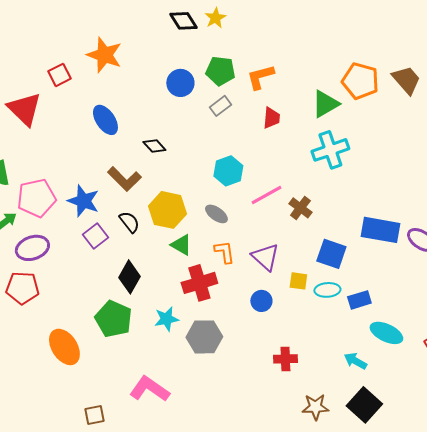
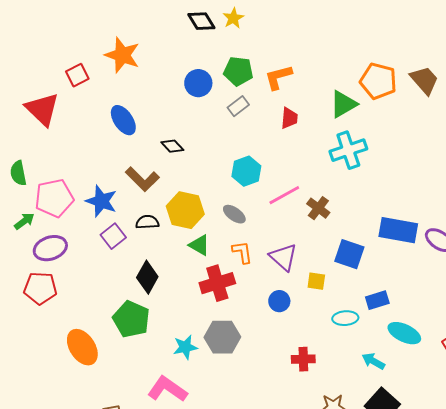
black semicircle: (129, 222) -> (147, 222), turned -55
cyan ellipse: (327, 290) -> (345, 318), moved
cyan star: (166, 319) -> (185, 347), moved

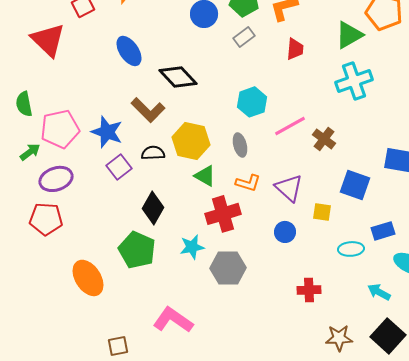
black diamond: (172, 146) -> (178, 77), size x1.6
gray ellipse: (234, 214) -> (240, 145), turned 40
orange L-shape: (242, 252) -> (248, 183), turned 115
cyan star: (185, 347) -> (192, 247), moved

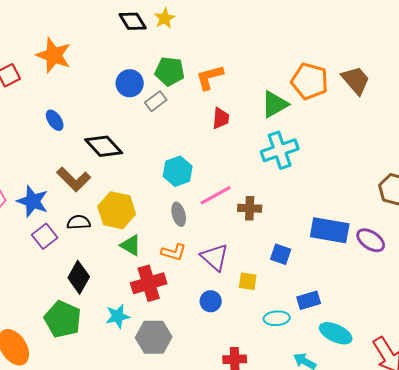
gray rectangle: (244, 37) -> (156, 101), moved
blue ellipse: (129, 51) -> (55, 120), size x0.7
brown cross: (324, 139) -> (250, 208), turned -35
gray ellipse: (240, 145) -> (179, 214), moved
blue square: (355, 185) -> (281, 254), size x0.7

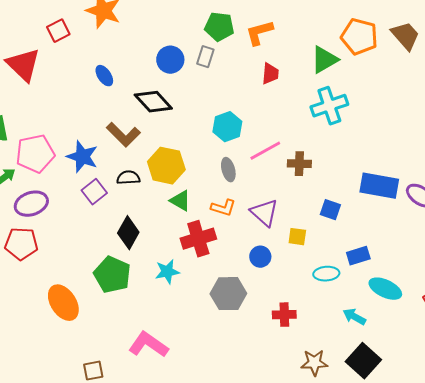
blue circle: (130, 83) -> (170, 60), moved
gray rectangle: (156, 101) -> (205, 57), turned -35
gray hexagon: (154, 337) -> (228, 294), moved

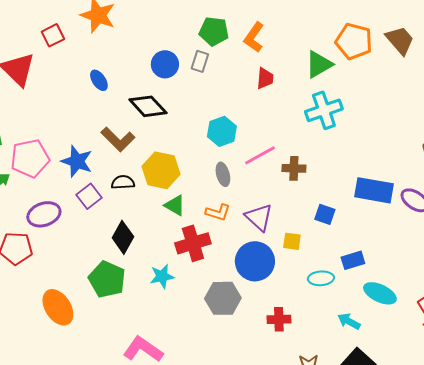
orange L-shape: (259, 33) -> (254, 37), turned -40
purple ellipse: (31, 204) -> (44, 214), moved
blue circle: (260, 257) -> (255, 261), size x1.8

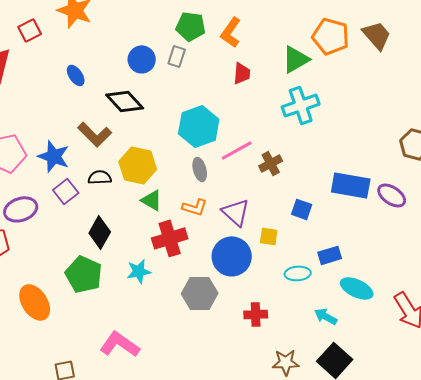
cyan hexagon: (222, 131) -> (199, 126), size x1.4
brown cross: (294, 168) -> (271, 163), turned -30

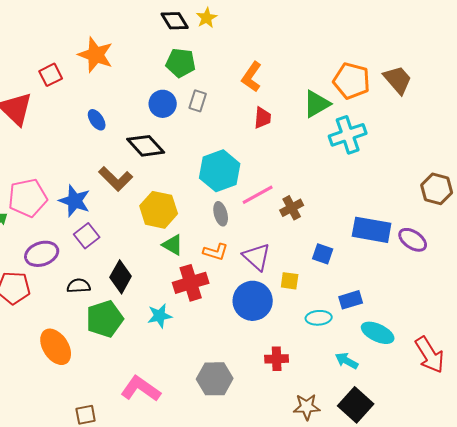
green pentagon: (191, 26) -> (181, 63), moved
cyan cross: (301, 105) -> (348, 135), moved
black semicircle: (100, 177) -> (79, 286), moved
green pentagon: (84, 274) -> (105, 319), turned 30
gray hexagon: (200, 293) -> (215, 379), moved

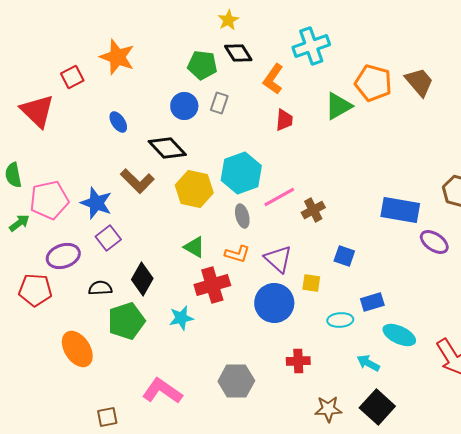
black diamond: (175, 21) -> (238, 53), moved
cyan cross: (348, 135) -> (311, 46), moved
yellow hexagon: (159, 210) -> (194, 189), moved
blue rectangle: (372, 230) -> (400, 210), moved

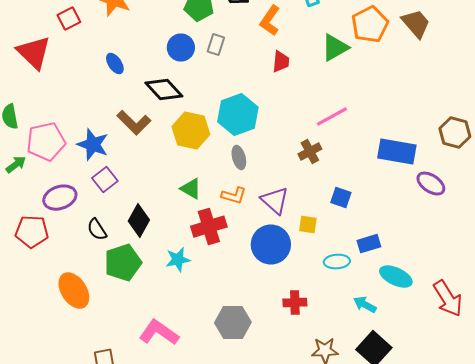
orange pentagon: (373, 83) -> (370, 25), turned 30
pink line: (279, 197) -> (332, 117), moved
black semicircle: (100, 288) -> (97, 230), turned -120

